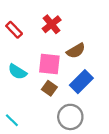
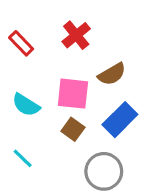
cyan line: (12, 120) -> (23, 158), moved

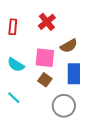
red rectangle: (21, 43) -> (13, 27), turned 49
blue rectangle: (120, 120) -> (74, 74), turned -45

